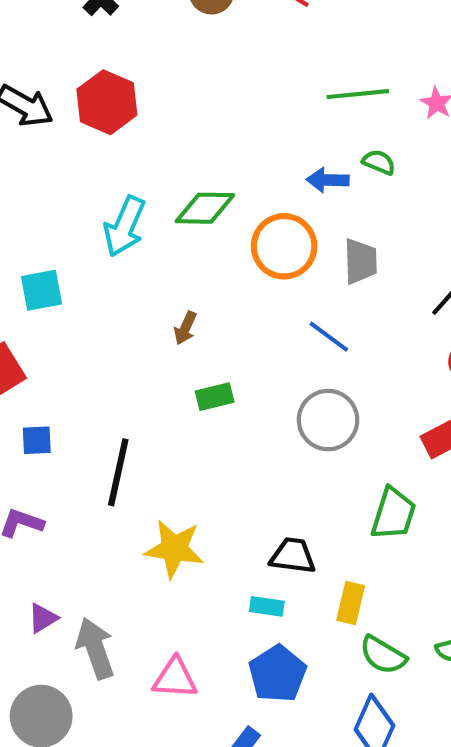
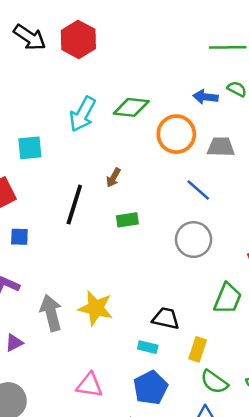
gray trapezoid: (360, 261) -> (221, 147), turned -92
black line: (118, 472) -> (74, 205), moved
gray arrow: (95, 648) -> (51, 313), moved

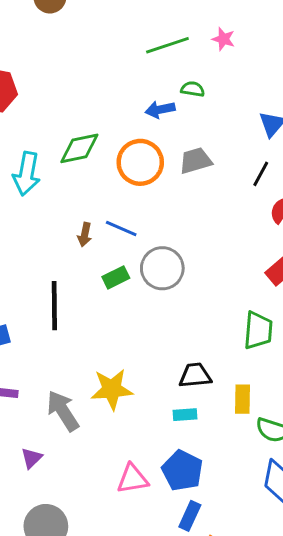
blue line: (198, 190) -> (121, 229), moved
black line: (74, 205) -> (54, 306), moved
gray circle: (194, 240) -> (162, 268), moved
blue pentagon: (151, 388) -> (182, 471), moved

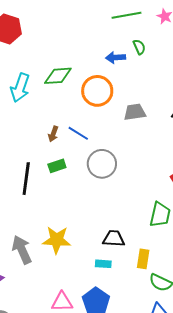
green semicircle: (193, 89) -> (139, 47), turned 49
gray trapezoid: (196, 161) -> (135, 112), moved
green rectangle: (116, 277) -> (57, 166), moved

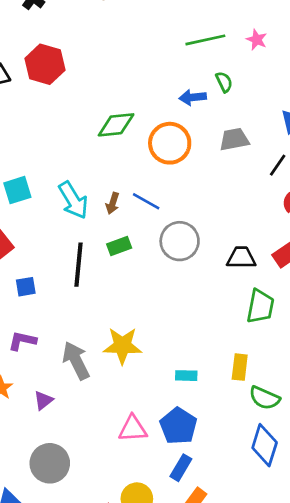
cyan arrow: (20, 88) -> (73, 200), moved, turned -48
gray trapezoid: (135, 112) -> (234, 139), moved
black trapezoid: (114, 239) -> (241, 258), moved

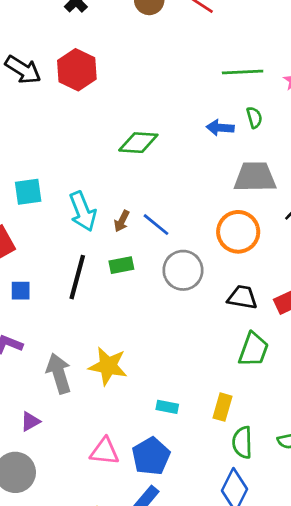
gray trapezoid: (234, 139) -> (255, 177), size x1.4
orange circle: (170, 143) -> (238, 232), moved
green semicircle: (264, 398) -> (242, 442), turned 56
purple triangle: (43, 400) -> (30, 421), moved

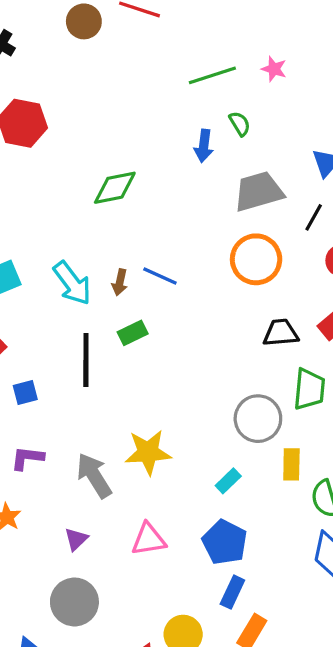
blue arrow: (220, 128) -> (204, 146), turned -72
gray circle: (183, 270) -> (258, 419), moved
cyan rectangle: (167, 407) -> (228, 481), turned -40
pink triangle: (105, 451) -> (149, 539), moved

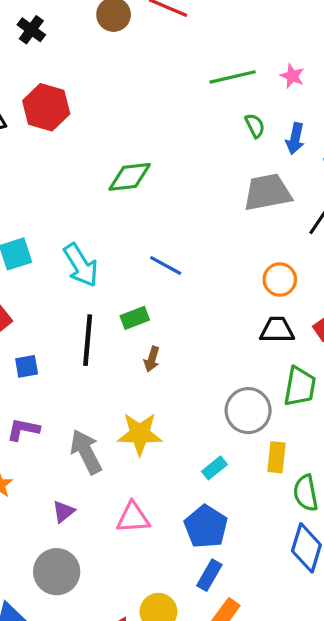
blue arrow: (204, 146) -> (295, 139), moved
orange circle: (256, 259) -> (280, 280), moved, size x0.7
brown arrow: (120, 282) -> (152, 359), moved

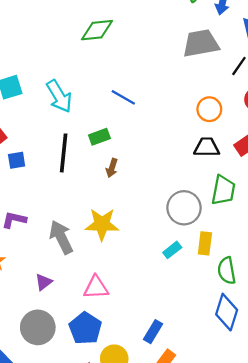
blue square: (27, 366) -> (17, 160), moved
cyan rectangle: (214, 468) -> (172, 250), moved
blue pentagon: (206, 527) -> (85, 328), moved

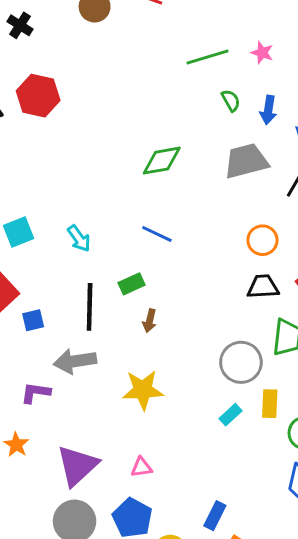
green diamond: (97, 30) -> (162, 161), moved
cyan arrow: (59, 96) -> (79, 238), size x0.7
gray arrow: (61, 237) -> (75, 361), moved, turned -68
purple triangle: (44, 282) -> (77, 466), size x2.0
pink triangle: (96, 287) -> (142, 467), size x0.7

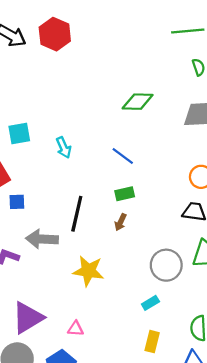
green rectangle: (132, 284) -> (125, 194), moved
black line: (90, 307) -> (77, 214), moved
brown arrow: (150, 321) -> (120, 222), moved
yellow rectangle: (270, 404) -> (152, 342), moved

